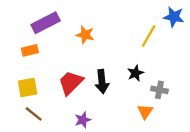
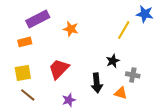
black arrow: (102, 82) -> (97, 83), moved
orange triangle: (145, 112) -> (121, 93), turned -48

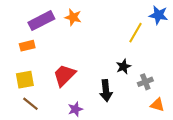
orange star: (71, 29) -> (73, 17), moved
gray cross: (133, 75) -> (145, 82), turned -32
orange triangle: (121, 93) -> (157, 105), moved

